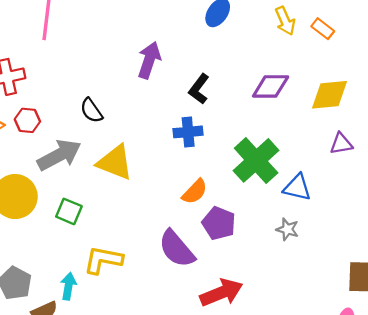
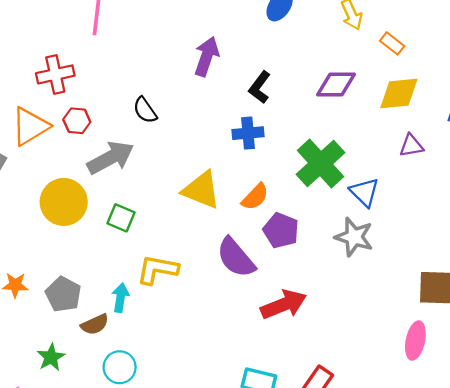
orange rectangle: (323, 29) -> (392, 43), moved
yellow triangle: (115, 162) -> (201, 190), moved
blue triangle: (297, 187) -> (364, 192), turned 32
gray star: (287, 229) -> (354, 237), size x1.6

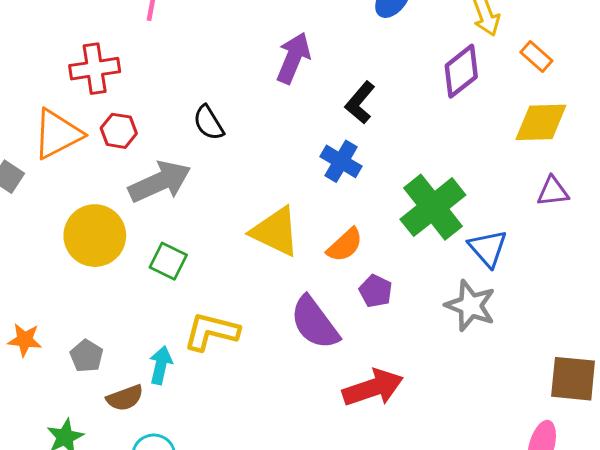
purple diamond: (336, 85) -> (461, 71), moved, turned -42
blue cross: (248, 133) -> (341, 161), turned 32
purple pentagon: (281, 230) -> (376, 291), size x0.7
gray pentagon: (63, 294) -> (87, 356), size x0.7

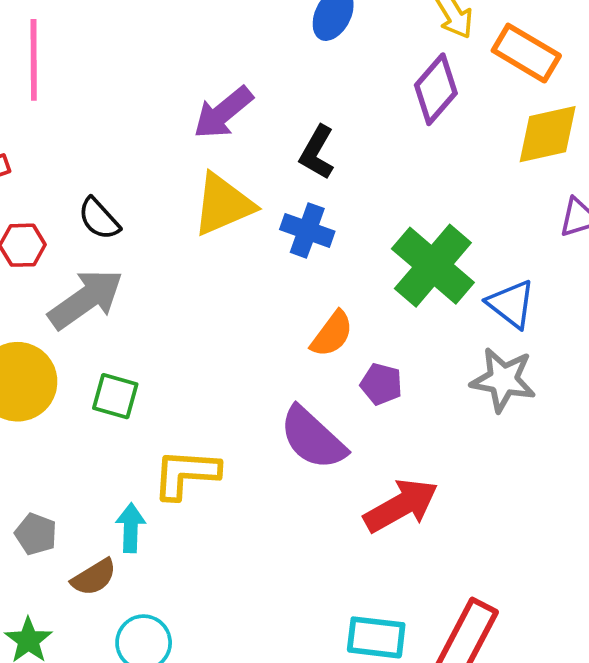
orange rectangle: (536, 57) -> (526, 53), size x1.6
purple arrow: (293, 58) -> (223, 113), turned -141
black semicircle: (209, 123) -> (99, 219), moved
yellow triangle: (275, 232) -> (223, 204), moved, turned -38

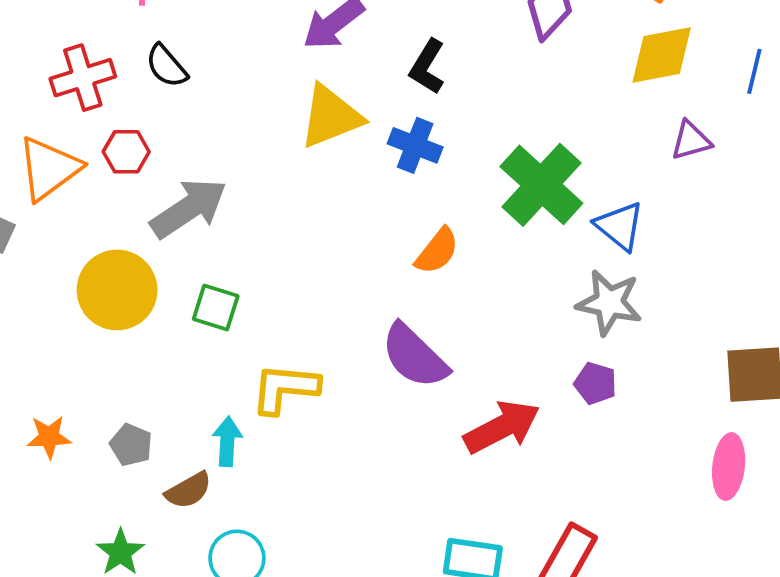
black semicircle: (99, 219) -> (166, 66), moved
purple pentagon: (381, 384) -> (595, 383), moved

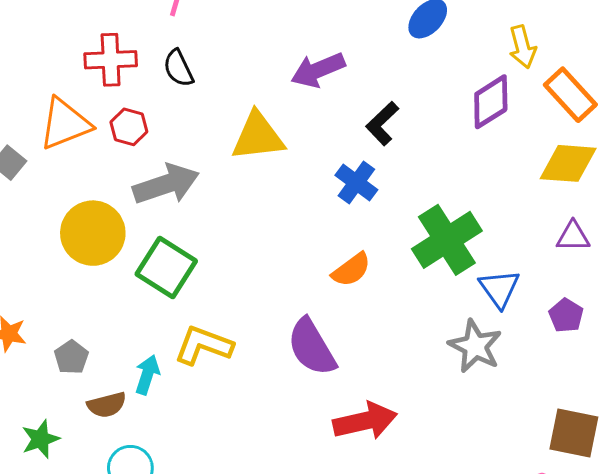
yellow triangle: (331, 117) -> (258, 137), moved
green square: (216, 308) -> (166, 268), size x1.5
purple pentagon: (595, 383) -> (566, 316), moved

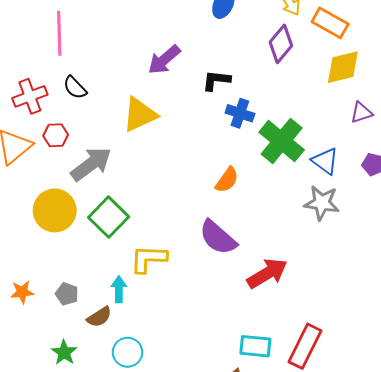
black L-shape: (382, 123) -> (216, 80), turned 68
blue cross: (356, 182) -> (240, 113), moved
green square: (166, 268) -> (109, 217), turned 30

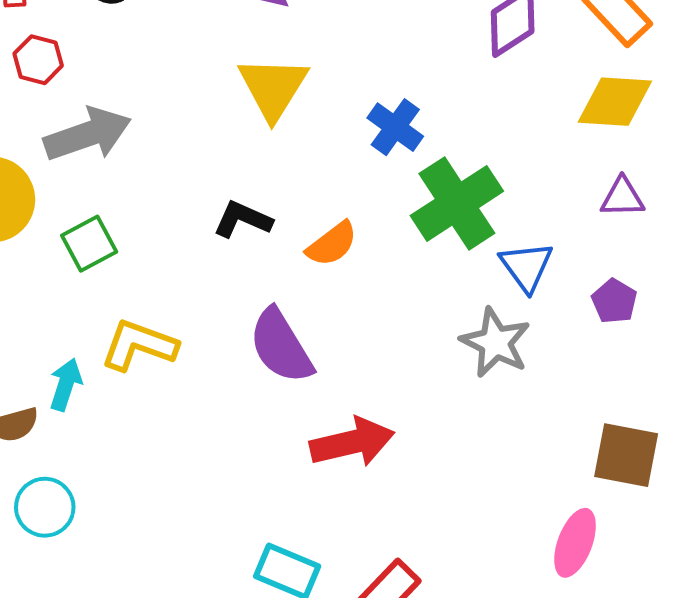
black L-shape: (216, 80) -> (243, 219), moved
yellow triangle: (140, 115) -> (273, 88), moved, turned -51
green square: (109, 217) -> (89, 244), size x0.7

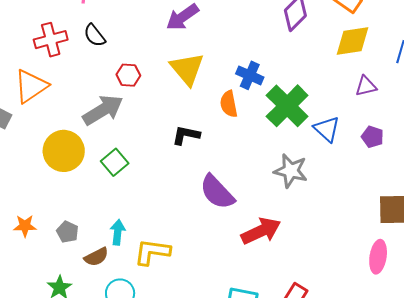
red hexagon: (38, 60) -> (128, 75), moved
orange semicircle: (332, 244) -> (229, 104), moved, turned 128
gray star: (495, 343) -> (291, 171), moved
yellow L-shape: (139, 345) -> (152, 252), moved

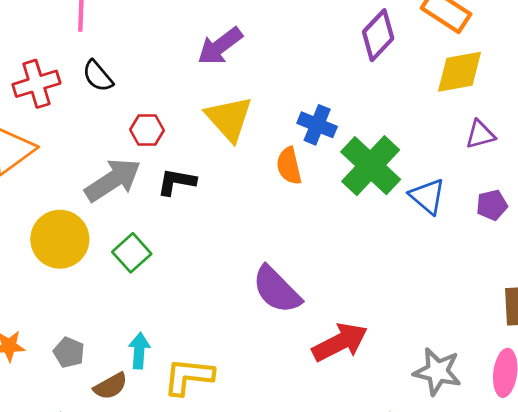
black L-shape: (186, 135) -> (176, 182), moved
purple pentagon: (372, 137) -> (492, 205), turned -30
gray star: (291, 171) -> (437, 371), moved

